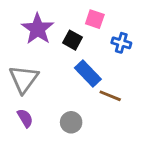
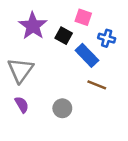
blue rectangle: (88, 74) -> (87, 55), moved

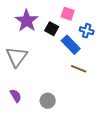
purple semicircle: (22, 105) -> (16, 96), moved
gray circle: (62, 108) -> (48, 101), moved

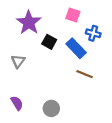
black square: (52, 29) -> (49, 42), moved
gray triangle: (17, 57) -> (18, 61), size x0.6

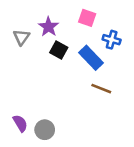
purple star: (29, 23) -> (49, 27), moved, size x0.7
gray triangle: (18, 61) -> (22, 37), moved
gray circle: (51, 108) -> (45, 130), moved

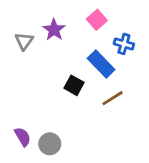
pink square: (87, 18) -> (97, 20), turned 30
black square: (59, 50) -> (74, 85), moved
brown line: (101, 89) -> (113, 98), turned -54

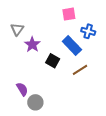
pink square: (97, 20) -> (69, 14), turned 32
purple star: (54, 30) -> (32, 44), moved
purple semicircle: (23, 137) -> (22, 89), moved

